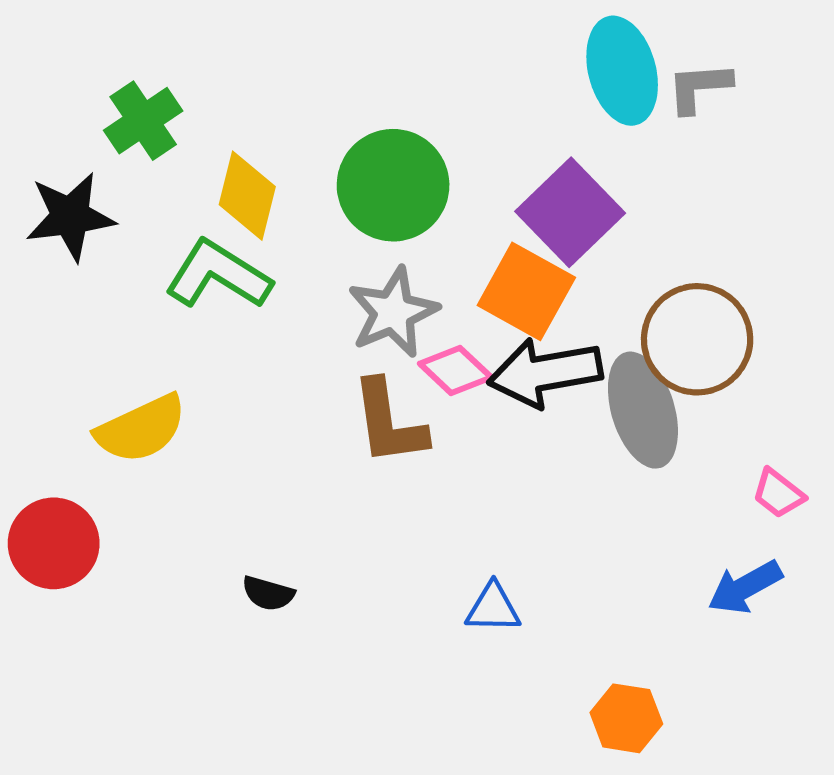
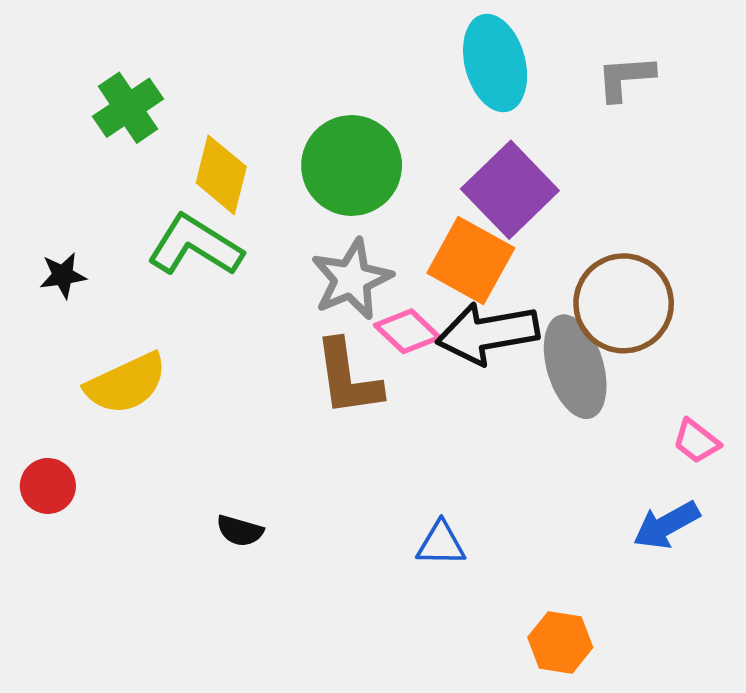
cyan ellipse: (622, 71) -> (495, 63), moved
black star: (70, 216) -> (63, 275), moved, size x0.6
red circle: (54, 543) -> (48, 486), size x0.7

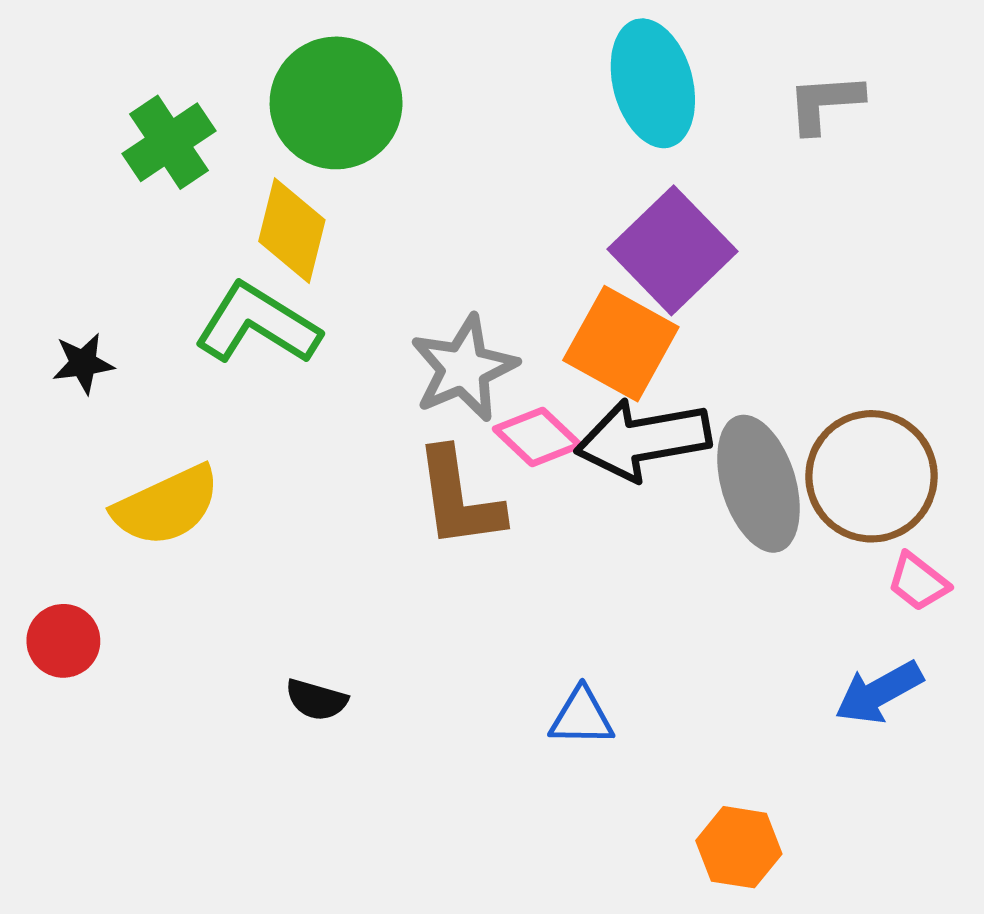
green circle: (352, 165) -> (336, 103), moved
brown circle: (624, 303) -> (871, 476), moved

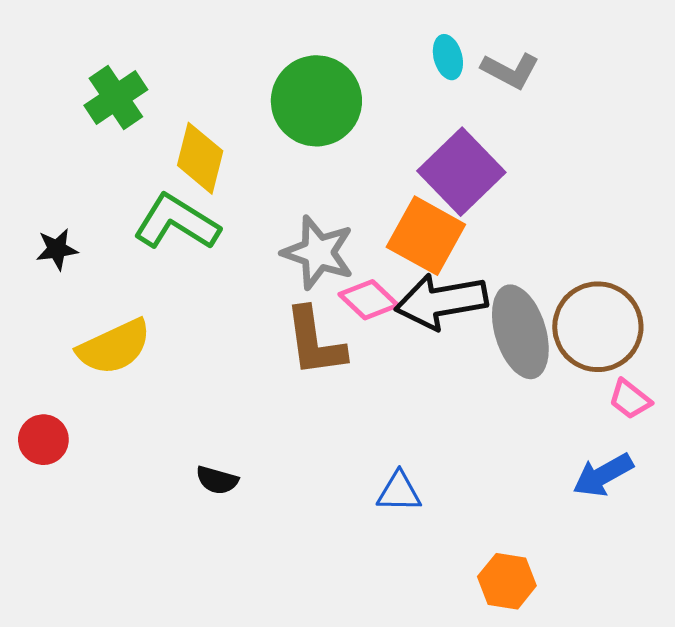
cyan ellipse: (653, 83) -> (448, 57), size x0.5
green circle: (336, 103) -> (316, 101), moved
gray L-shape: (825, 103) -> (510, 71), moved, turned -148
gray star: (464, 368) -> (318, 253), turned -30

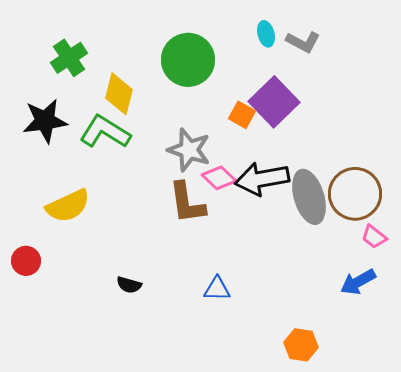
orange square: (426, 236) -> (242, 115), moved, size x0.6
black star: (57, 249) -> (45, 121), moved, size x1.8
blue triangle: (399, 492) -> (217, 289), moved

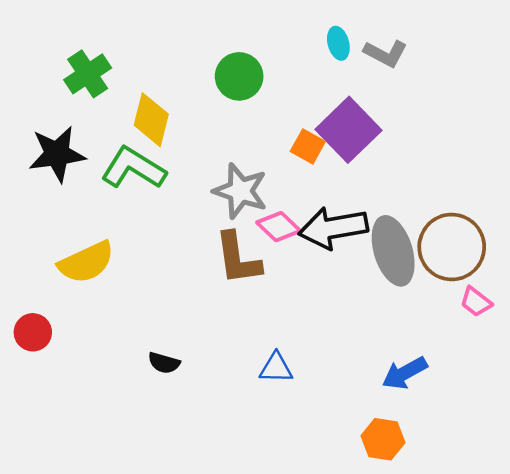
green circle: (188, 60) -> (239, 76), size x0.7
blue arrow: (358, 282) -> (405, 373), moved

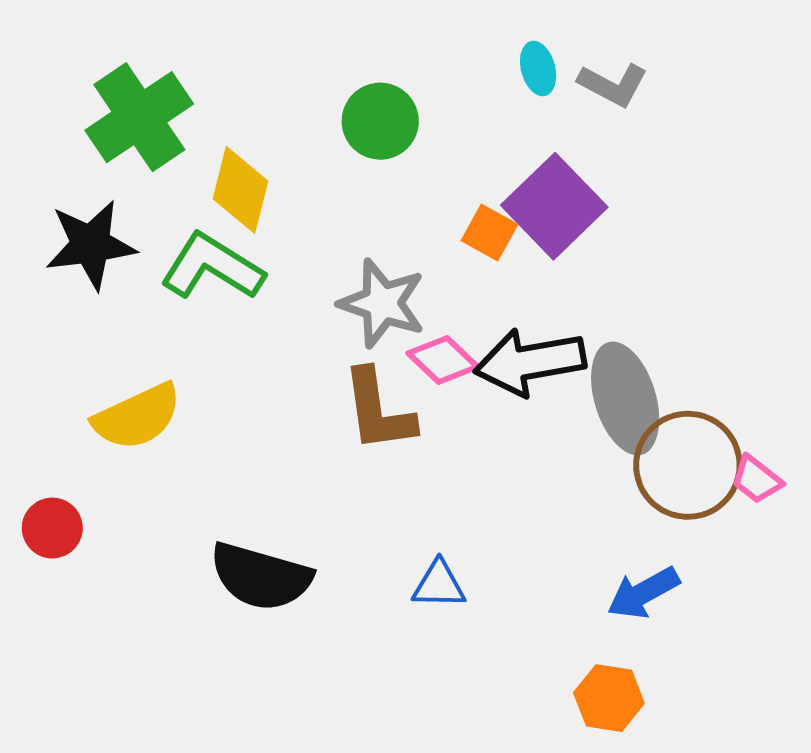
green cross: (88, 74) -> (139, 117), size x1.4
brown circle: (452, 247) -> (688, 465), moved
black semicircle: (164, 363) -> (261, 577), size x2.0

